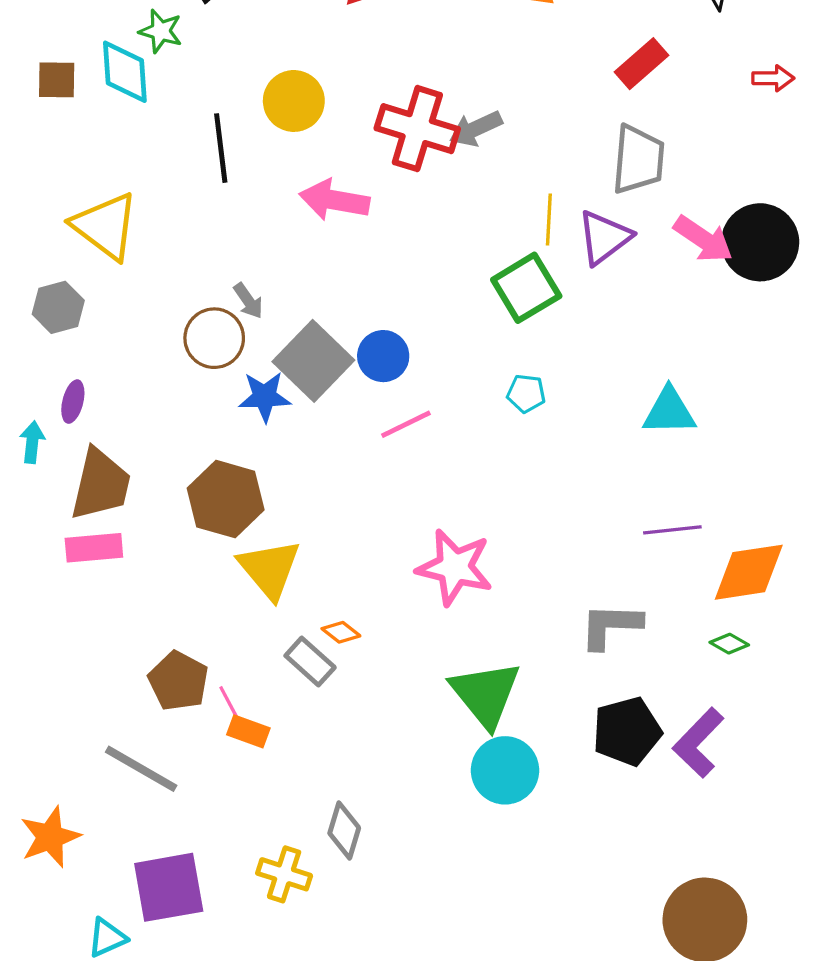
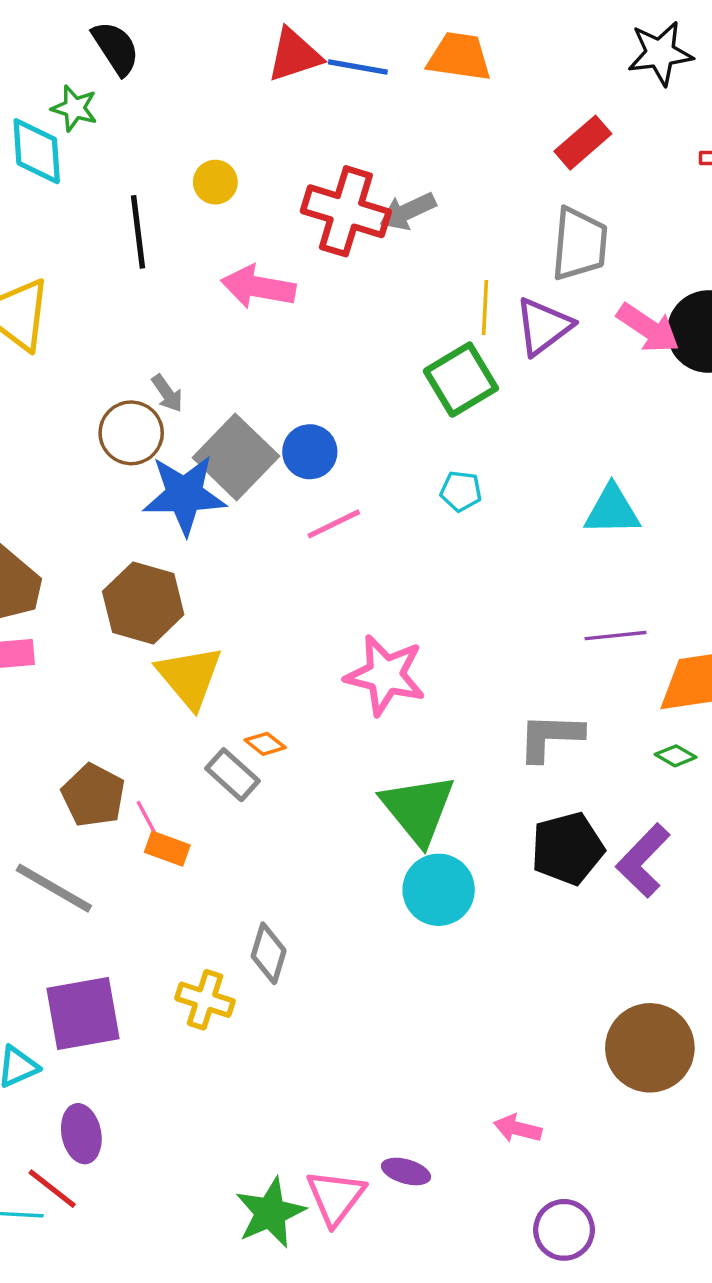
yellow circle: (294, 101) -> (215, 182), size x0.7
blue star: (265, 397) -> (184, 495), size x1.5

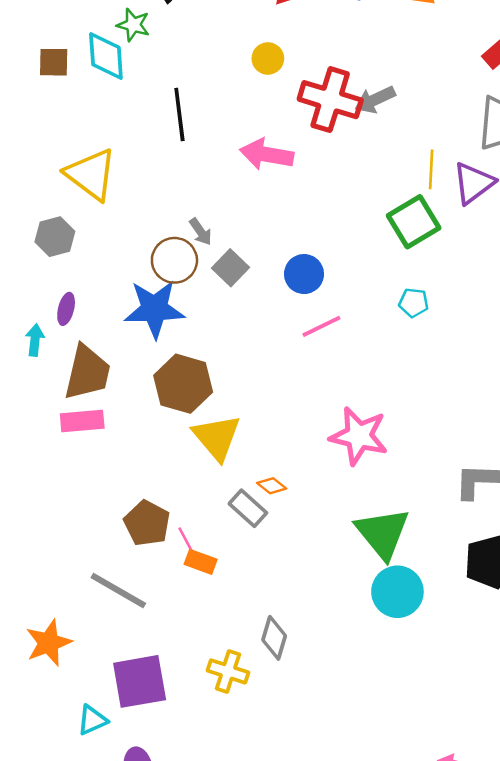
yellow circle: (215, 182) -> (268, 58), moved
gray square: (236, 457) -> (230, 268), moved, size x0.6
blue star: (184, 495) -> (154, 309), moved

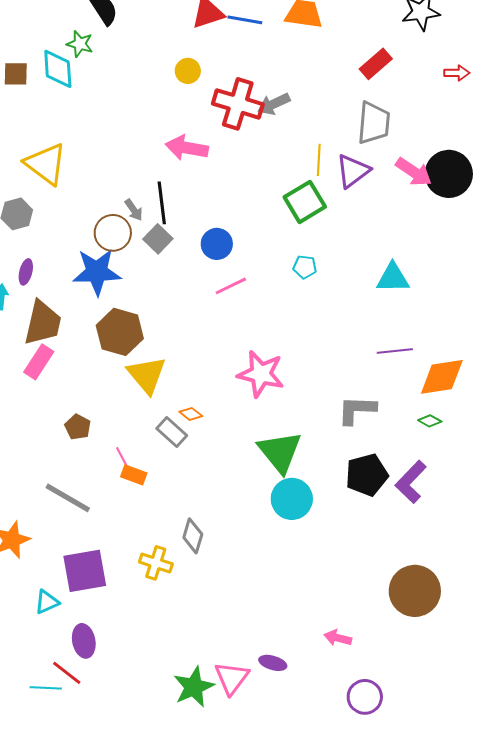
black line: (179, 115) -> (162, 203), moved
pink rectangle: (82, 421) -> (39, 362), turned -52
brown pentagon: (147, 523) -> (78, 427), moved, size x0.7

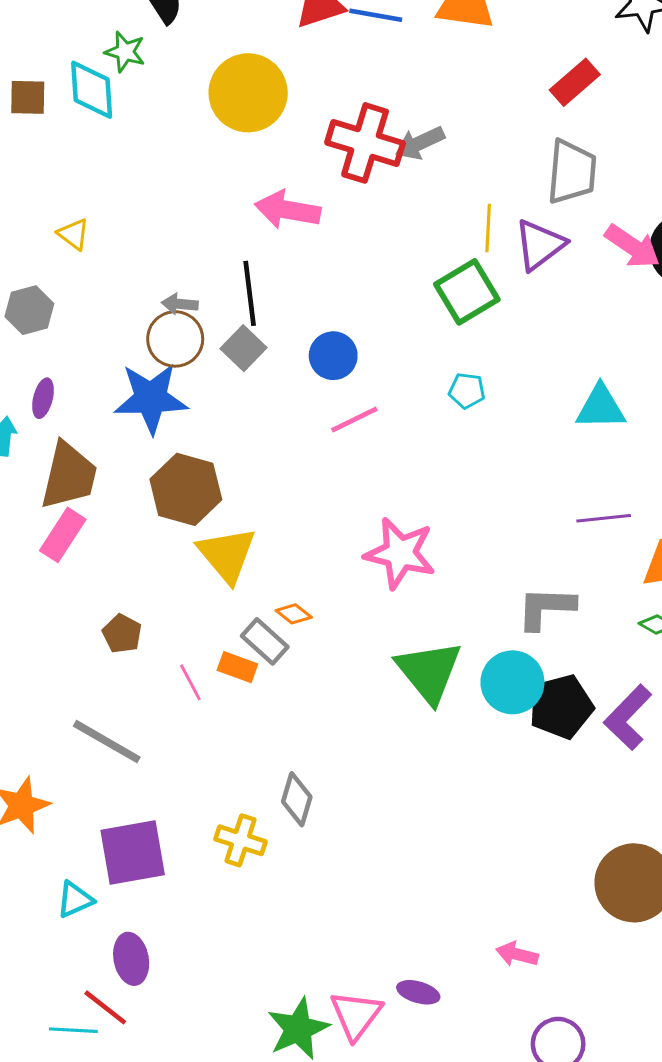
yellow circle: (188, 71) -> (248, 93), moved, size x2.0
yellow triangle: (46, 164) -> (73, 234), size x0.5
gray arrow: (134, 210) -> (180, 304), moved, turned 130
orange rectangle: (134, 475) -> (237, 667), moved
cyan circle: (292, 499) -> (512, 682), moved

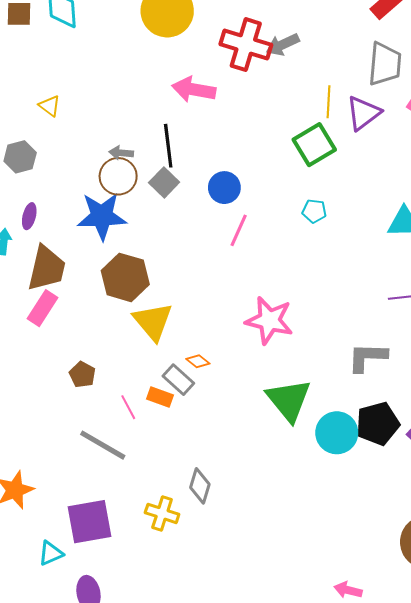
pink line: (354, 419) -> (239, 230), turned -40
cyan circle: (512, 682) -> (337, 433), moved
gray line: (107, 742) -> (103, 445), moved

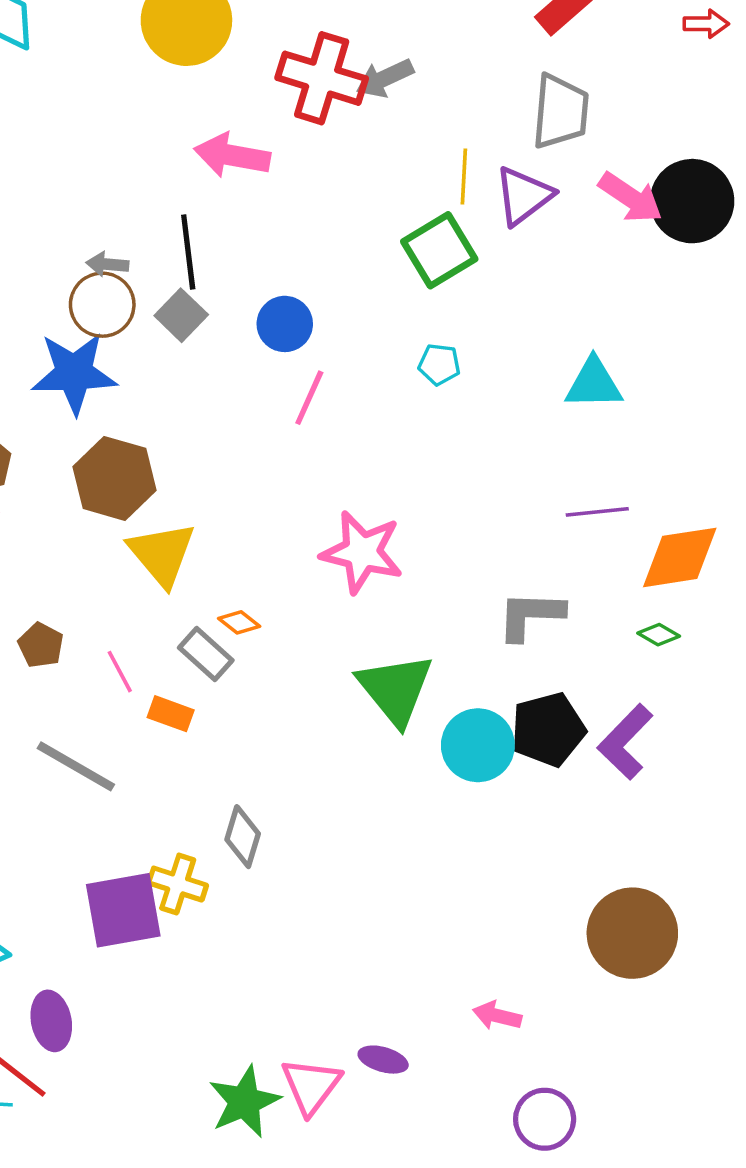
orange rectangle: (160, 397) -> (171, 714), moved
pink line: (128, 407) -> (120, 672), moved
purple square: (90, 522) -> (123, 910), moved

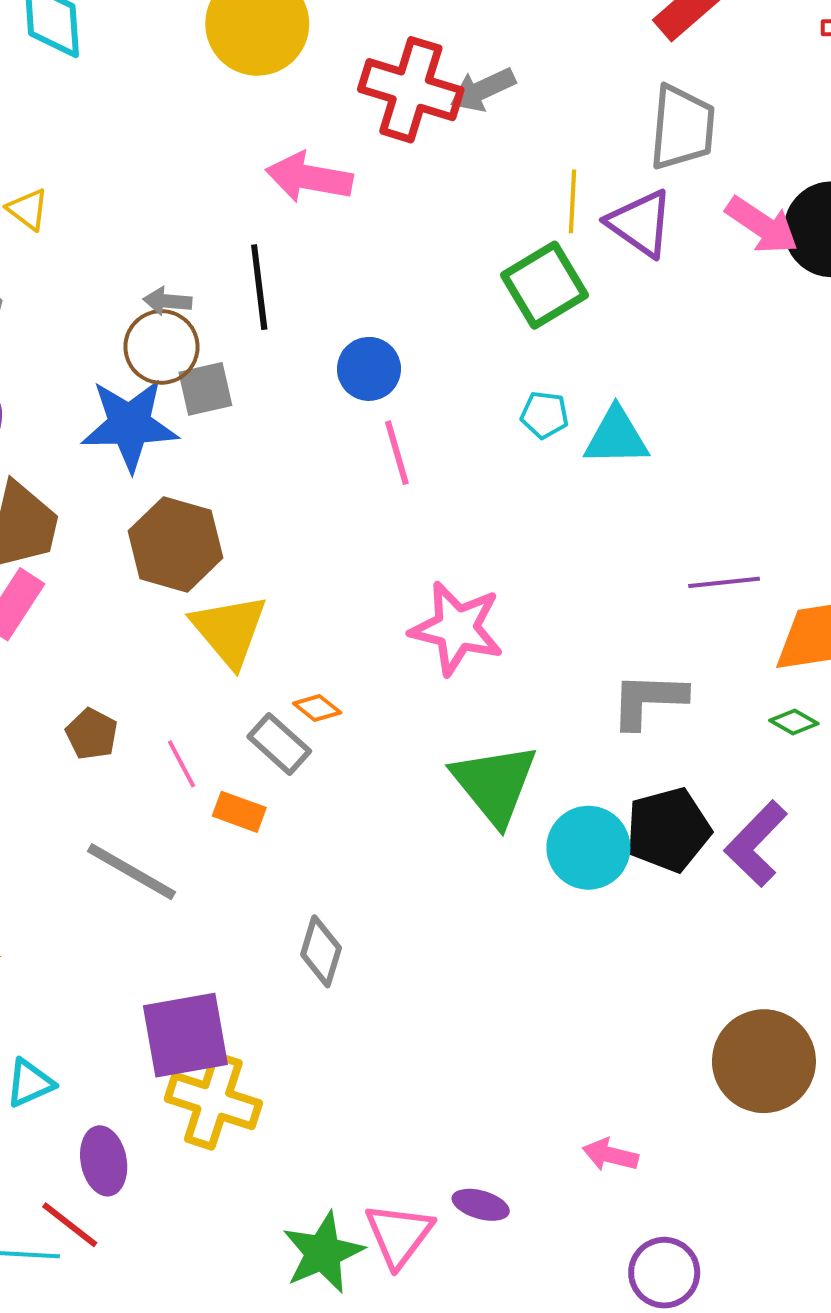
purple triangle: (524, 196) -> (640, 223), turned -48
gray square: (181, 315) -> (205, 389), moved, turned 33
cyan triangle: (594, 384) -> (616, 437), moved
pink line: (309, 398) -> (397, 453), turned -40
yellow cross: (178, 884) -> (213, 1101), moved, size x1.4

